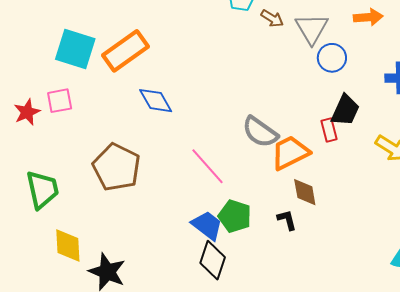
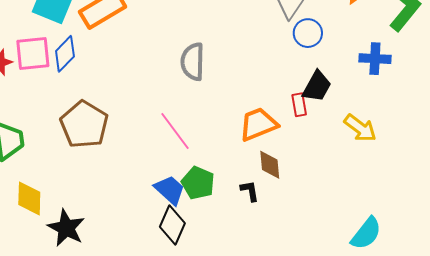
pink square: (60, 101) -> (33, 54), size x1.4
blue diamond: (156, 101) -> (65, 54), moved, turned 69
gray semicircle: (260, 132) -> (193, 62), moved, turned 51

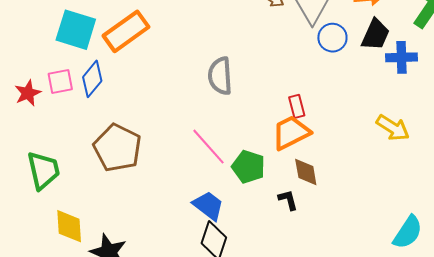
pink square: (33, 54) -> (60, 81), size x0.7
black trapezoid: (317, 86) -> (375, 35), moved
red rectangle: (299, 105) -> (297, 106), moved
green pentagon: (198, 183) -> (248, 167), moved

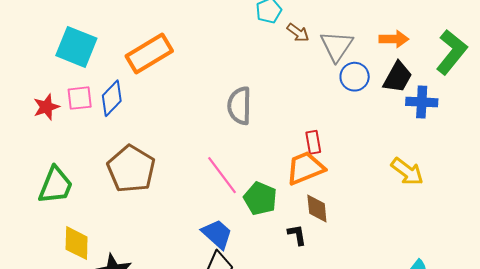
cyan square: (76, 30) -> (76, 47), moved
green trapezoid: (43, 170) -> (56, 185), turned 30

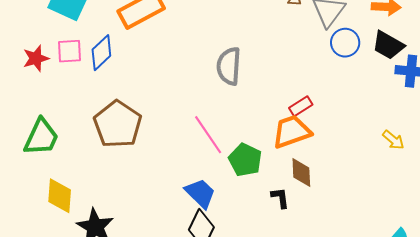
black trapezoid: (398, 77) -> (388, 45), turned 88
red rectangle: (313, 142) -> (301, 106), turned 65
yellow arrow: (407, 172) -> (393, 140), size x0.7

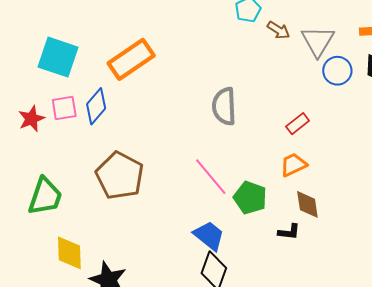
red rectangle: (301, 106) -> (298, 124), moved
orange trapezoid: (292, 132) -> (293, 165), size x0.7
black L-shape: (280, 198) -> (289, 232), turned 110

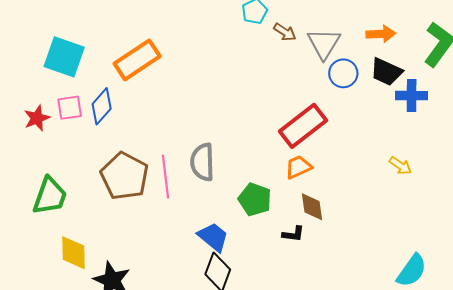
gray semicircle: (224, 106) -> (202, 162), moved
red rectangle: (298, 124) -> (303, 126), size x2.0
pink line: (211, 177) -> (166, 177), moved, turned 33

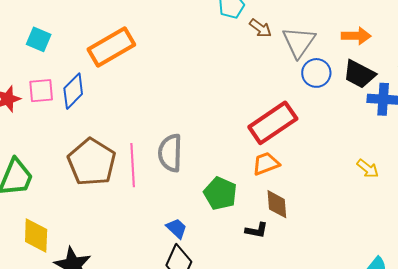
cyan square: (64, 57) -> (39, 39), size x0.6
blue trapezoid: (213, 237) -> (177, 228), size x0.7

